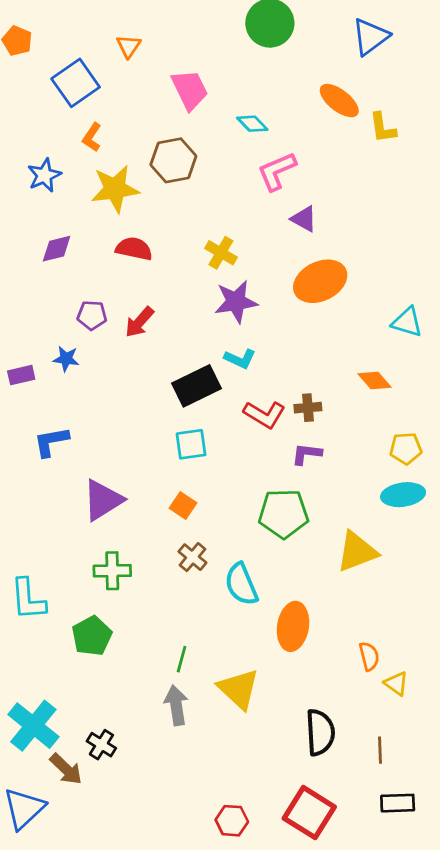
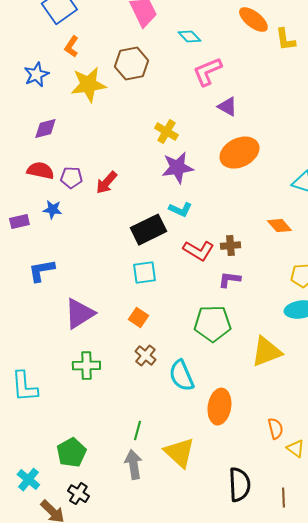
red semicircle: (134, 249) -> (40, 171), moved
green pentagon: (92, 636) -> (71, 453), moved
cyan cross: (33, 726) -> (28, 480), size x0.6

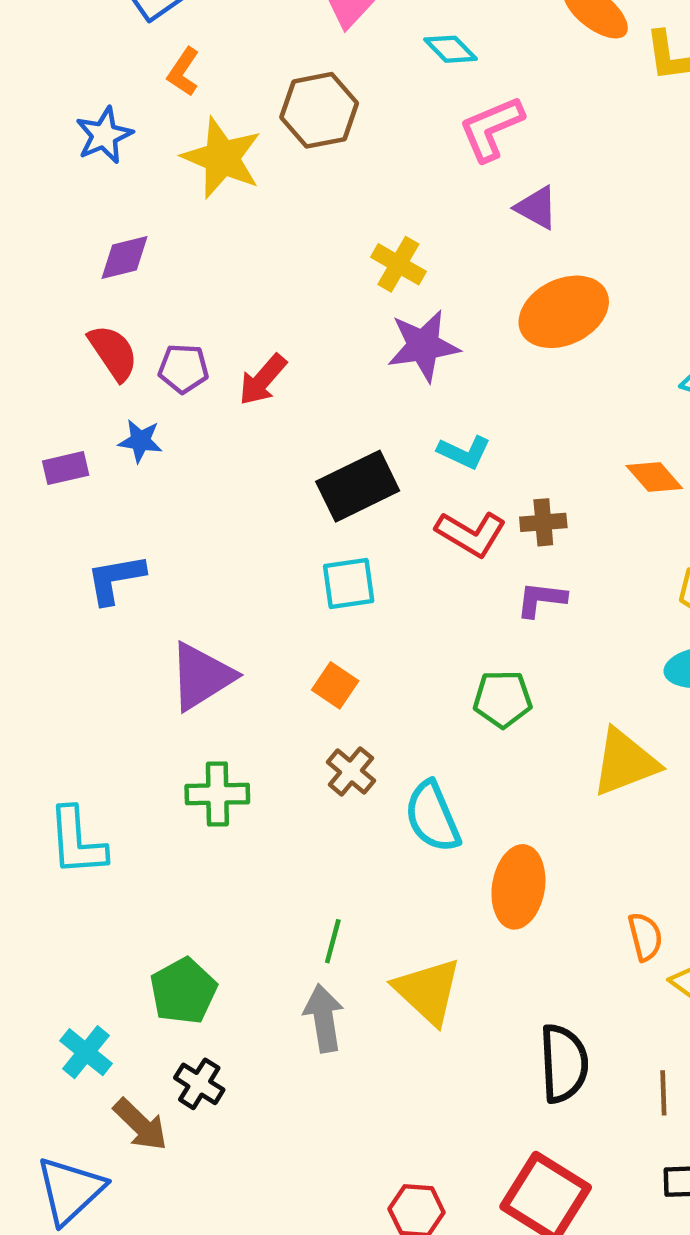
yellow star: (88, 85) -> (222, 158), turned 30
red semicircle: (40, 171) -> (113, 353), turned 44
cyan L-shape: (180, 210) -> (464, 452), moved
green pentagon: (212, 324) -> (503, 699), size x0.7

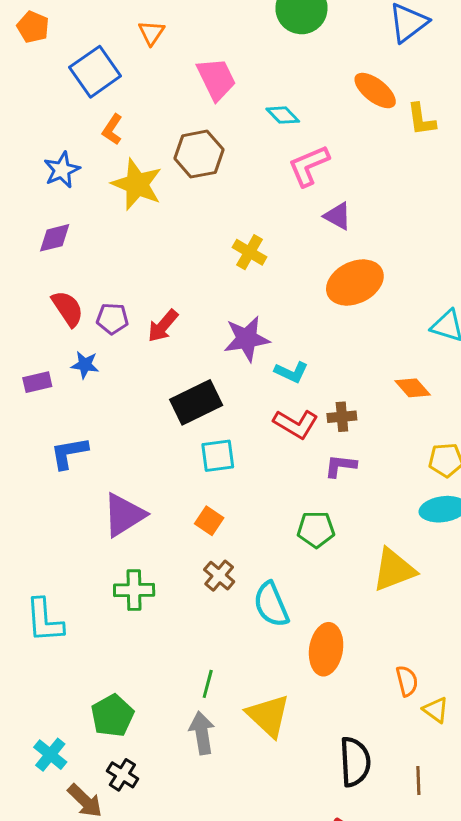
purple diamond: (125, 257) -> (55, 238), moved
purple star: (423, 346) -> (247, 339), moved
black rectangle: (358, 486) -> (196, 402), moved

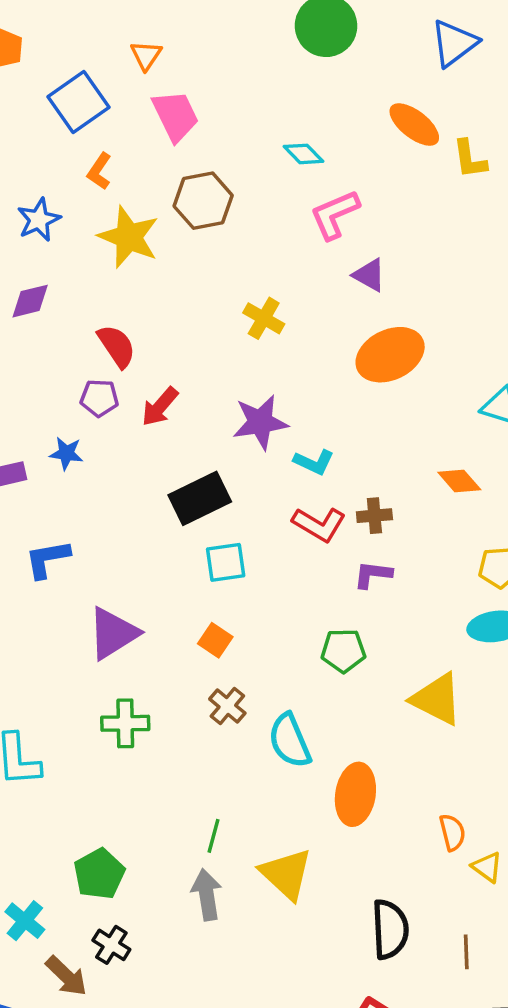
pink trapezoid: (216, 79) -> (175, 116), moved
red semicircle: (68, 309) -> (117, 346), moved
yellow triangle: (394, 570) -> (437, 699), turned 48

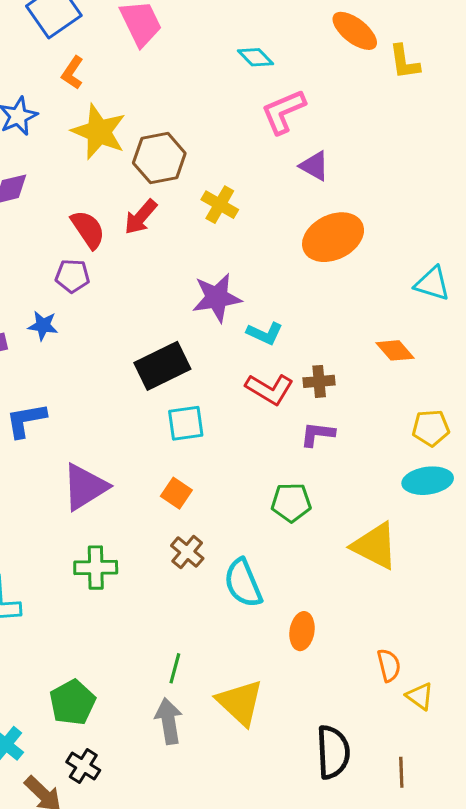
brown hexagon: (203, 201) -> (159, 158), moved
red arrow: (160, 407) -> (141, 217), moved
orange ellipse: (355, 794) -> (302, 631), size x0.7

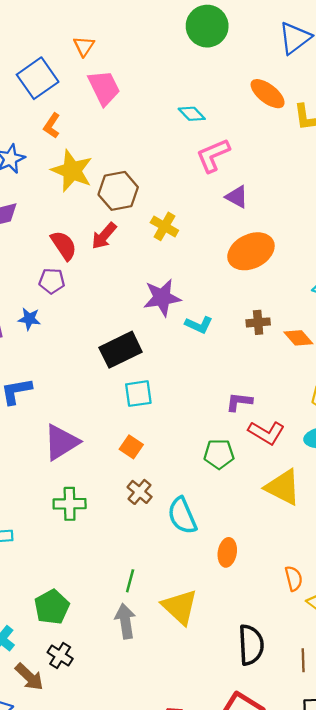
brown cross: (319, 381) -> (258, 322), moved
red L-shape: (269, 389) -> (266, 433), moved

